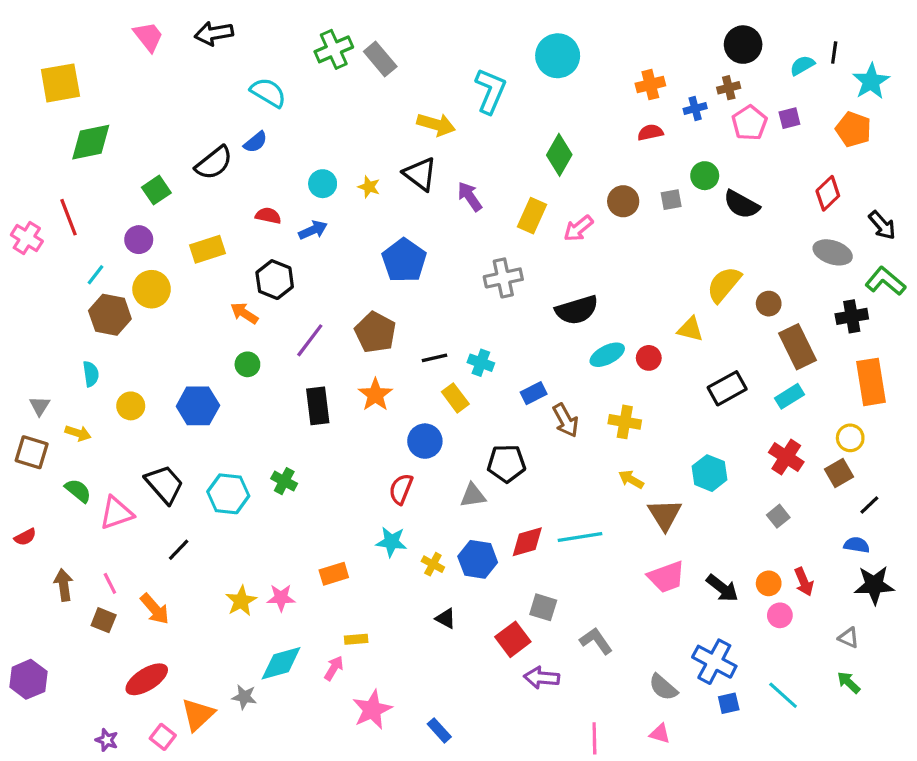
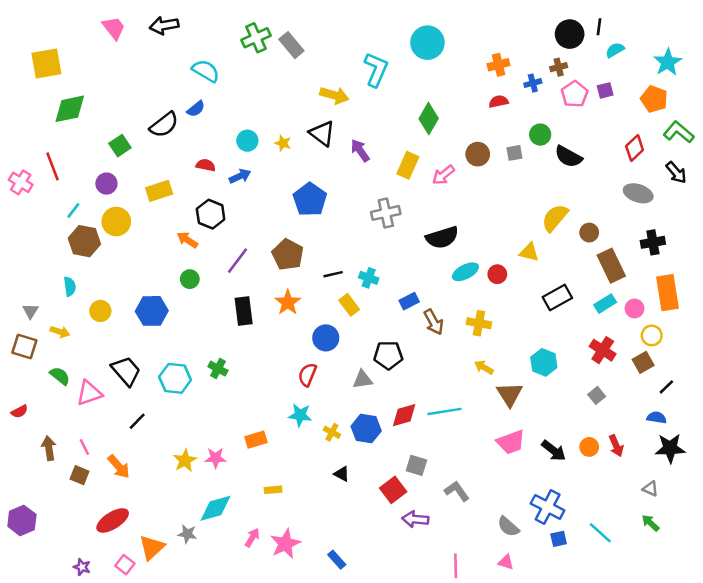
black line: (834, 53) -> (599, 27), moved
green L-shape: (885, 281) -> (679, 132), moved
pink circle: (780, 615) -> (635, 309), moved
pink arrow: (334, 668) -> (252, 538), moved

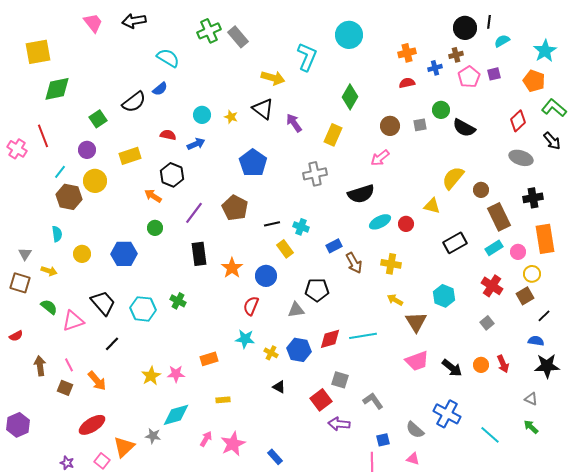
pink arrow: (443, 175) -> (380, 158), moved
orange star: (288, 302) -> (232, 268), moved
blue square: (559, 539) -> (383, 440), moved

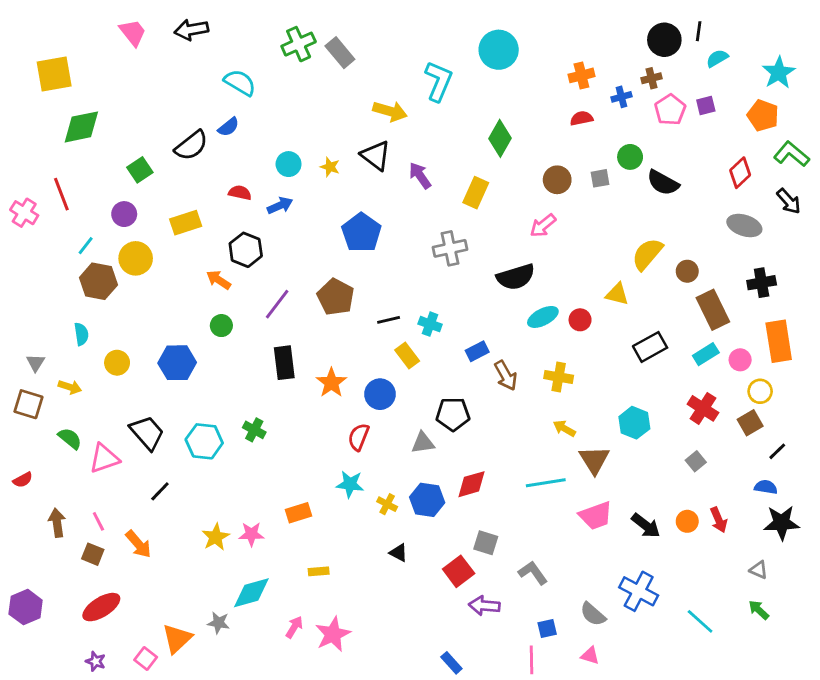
cyan line: (363, 336) -> (546, 483), moved
red ellipse: (92, 425) -> (101, 607), moved
blue rectangle: (275, 457) -> (451, 663), moved

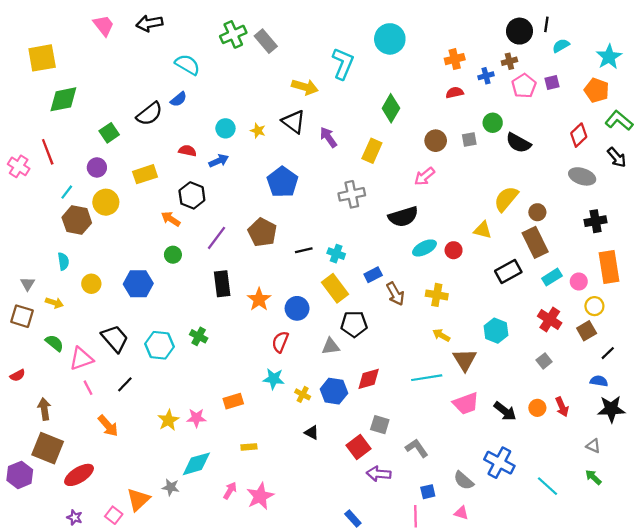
brown rectangle: (713, 310) -> (535, 242), moved
yellow rectangle: (407, 356) -> (335, 288), moved, size x1.4
pink line: (98, 521) -> (88, 388), moved
brown square: (93, 554) -> (48, 448), moved, size x1.8

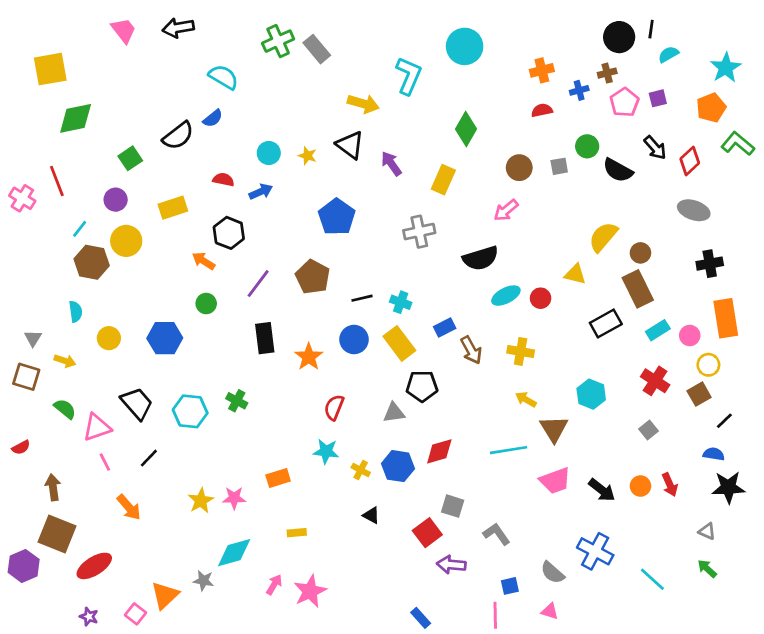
orange pentagon: (597, 90) -> (711, 108), turned 30
black arrow: (617, 157) -> (655, 148), moved
blue circle: (297, 308) -> (354, 339), moved

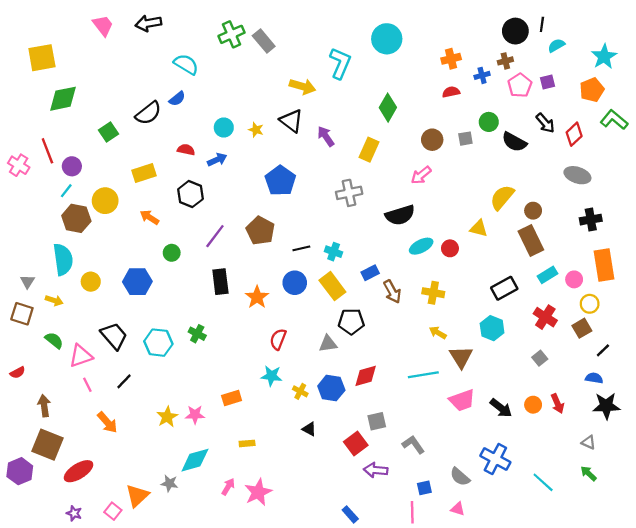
purple circle: (116, 200) -> (72, 166), moved
orange arrow: (203, 261) -> (149, 217), moved
cyan semicircle: (76, 312) -> (63, 259), size x1.8
black rectangle: (606, 324) -> (504, 288), moved
gray square: (453, 506) -> (377, 421), turned -30

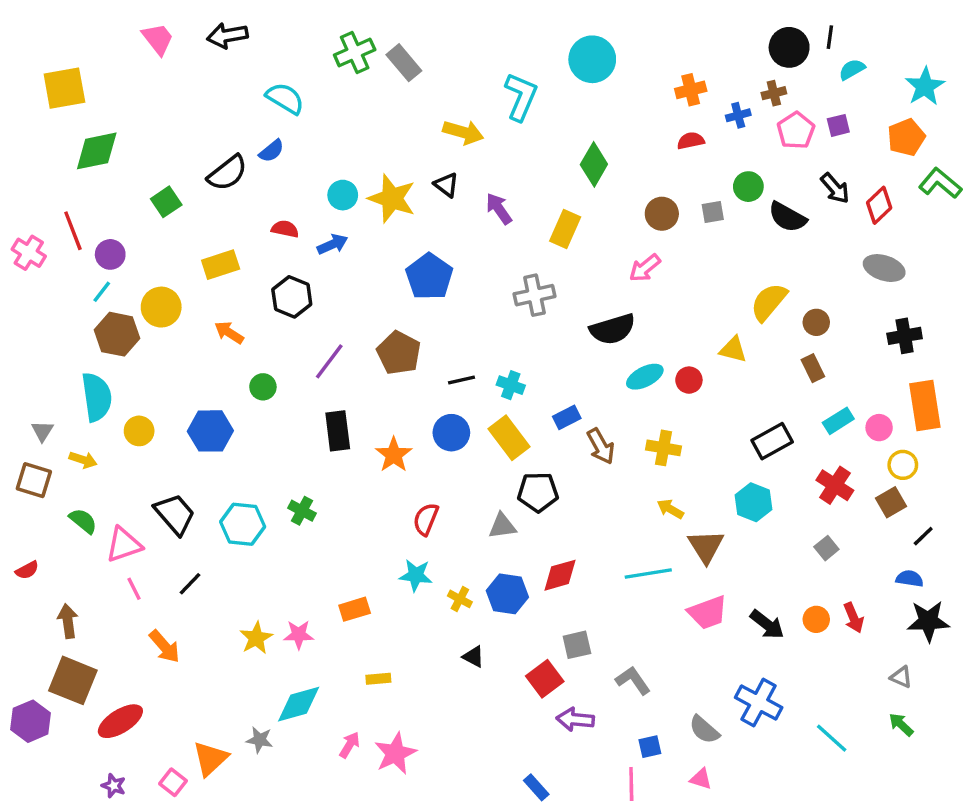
black triangle: (291, 121) -> (446, 185), size x0.7
yellow star: (256, 130) -> (392, 198), size x2.0
brown rectangle: (531, 241) -> (813, 368), size x0.6

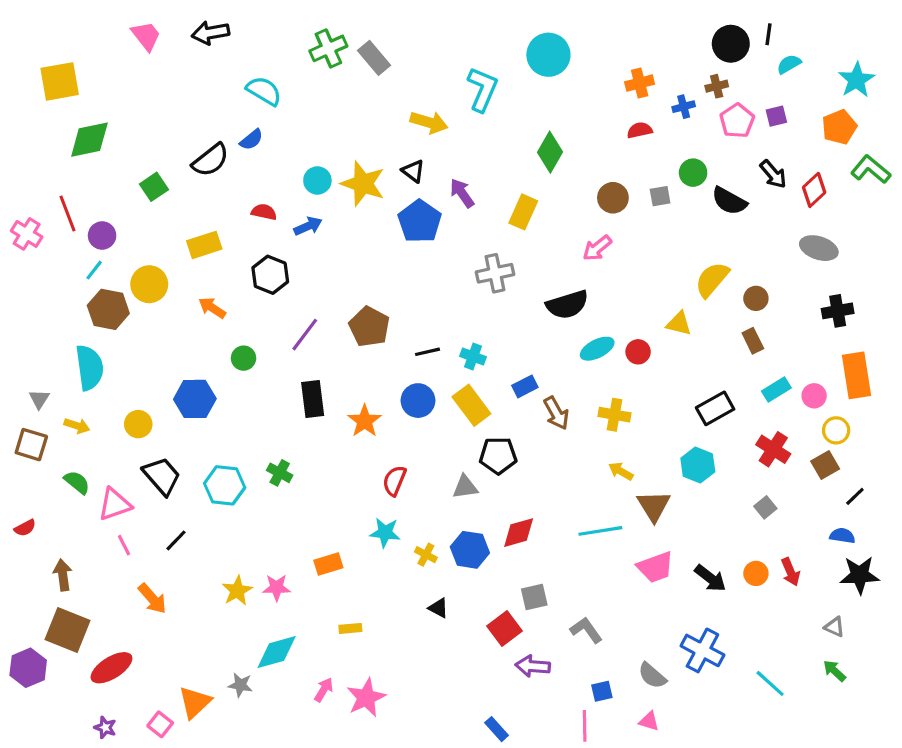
blue pentagon: (429, 277) -> (420, 221), moved
yellow circle: (139, 431) -> (138, 424), moved

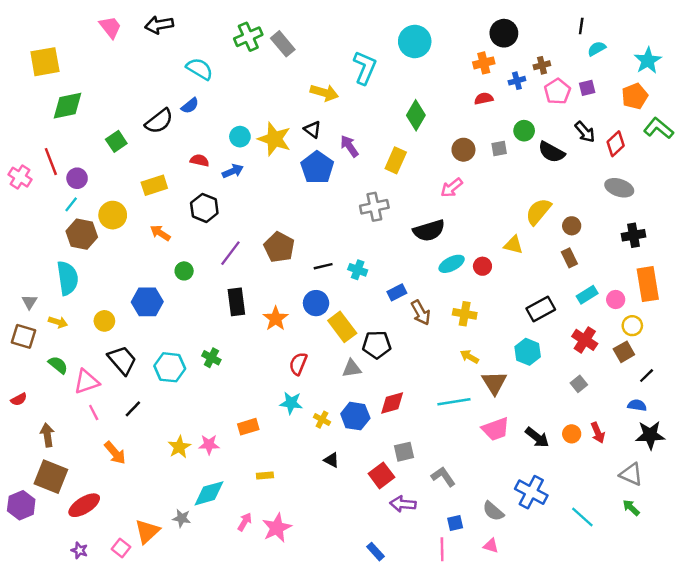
black circle: (731, 44) -> (504, 33), moved
yellow rectangle: (471, 405) -> (342, 327), moved
gray triangle: (835, 627) -> (631, 474), size x1.5

